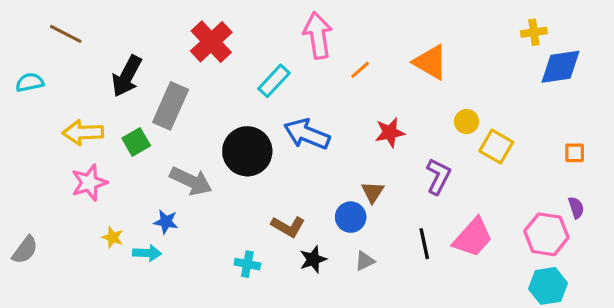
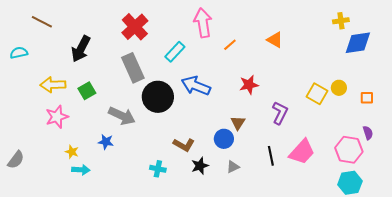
orange triangle: (431, 62) -> (275, 40), size x0.7
gray rectangle: (171, 106) -> (133, 68), moved, turned -48
yellow circle: (467, 122) -> (339, 88), moved
cyan arrow: (147, 253) -> (81, 170), moved

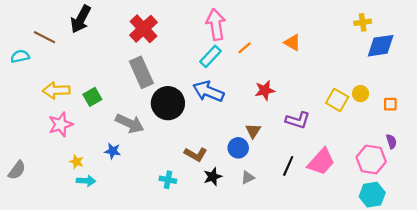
brown line: (42, 22) -> (45, 37), moved
black arrow: (81, 49) -> (81, 19), moved
cyan rectangle: (175, 52) -> (210, 56), moved
purple L-shape: (280, 113) -> (298, 120), turned 80
black line: (271, 156) -> (288, 166), turned 36

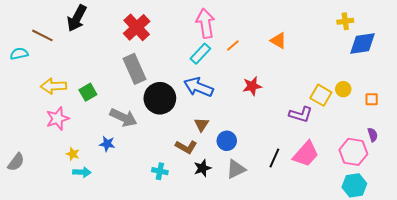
purple L-shape: (298, 120) -> (301, 114), moved
brown triangle: (253, 131) -> (201, 125), moved
gray triangle: (248, 178) -> (236, 169), size x1.5

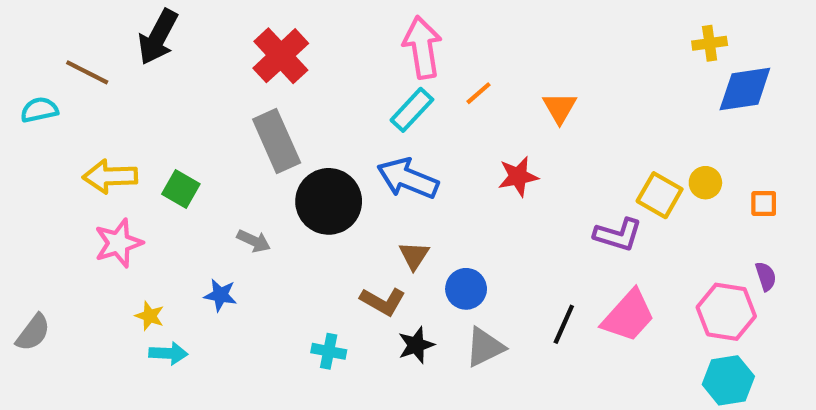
orange triangle: (278, 41) -> (560, 108), moved, turned 30
green square: (88, 92) -> (181, 189), turned -30
gray arrow: (123, 117) -> (254, 241), size x0.6

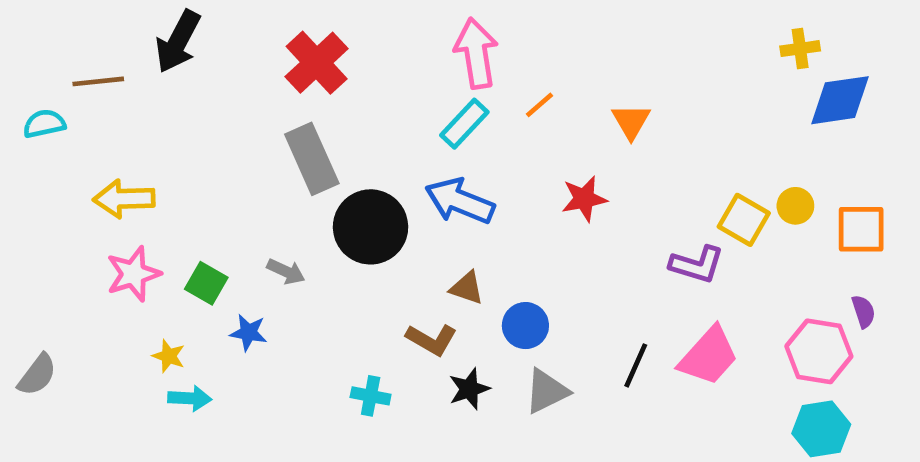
brown line: (87, 72) -> (98, 81), turned -33
green square: (181, 189) -> (206, 283), moved
orange square: (764, 203) -> (861, 229), size x1.6
brown triangle: (414, 256) -> (467, 288), turned -44

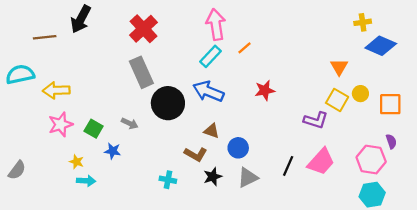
blue diamond: (840, 100) -> (381, 46), turned 32
orange triangle: (631, 121) -> (339, 67), moved
cyan semicircle: (44, 124) -> (20, 74), moved, size x1.5

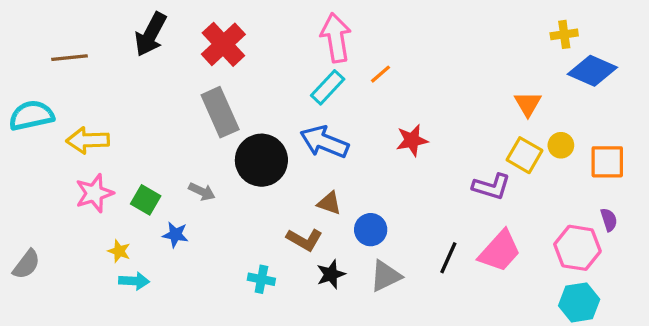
black arrow: (81, 19) -> (151, 34), moved

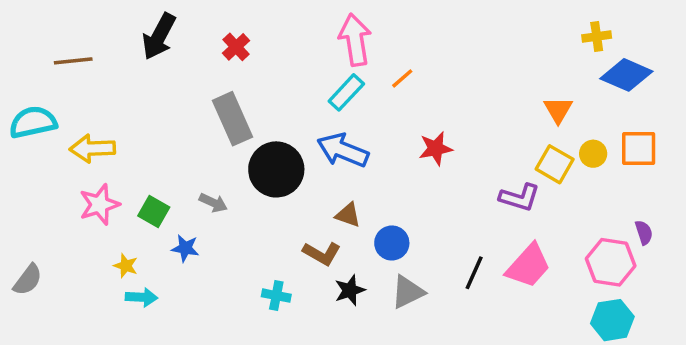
red cross: (223, 44) -> (236, 47), size x0.6
orange square: (607, 162) -> (639, 148), moved

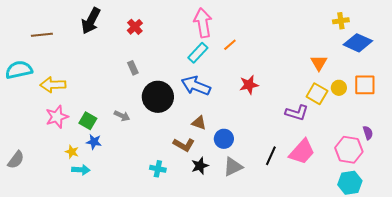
gray rectangle: (233, 119) -> (133, 68), size x0.5
blue star: (185, 248) -> (94, 142), moved

